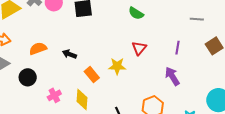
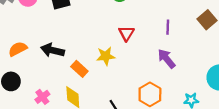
black arrow: (69, 54) -> (52, 50), size x1.5

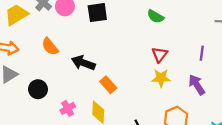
orange semicircle: (18, 49) -> (50, 46), moved, turned -108
yellow star: (106, 56) -> (161, 78), moved

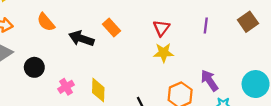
orange rectangle: (108, 85) -> (111, 28), moved
purple arrow: (197, 85) -> (209, 80), moved

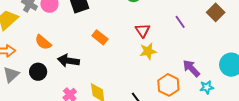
purple line: (206, 26) -> (180, 22), turned -32
black arrow: (81, 38) -> (68, 61), moved
black circle: (34, 67) -> (38, 72), moved

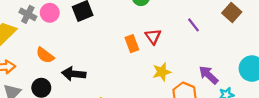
orange rectangle: (100, 37) -> (132, 44), moved, turned 35
yellow star: (148, 51) -> (162, 72), moved

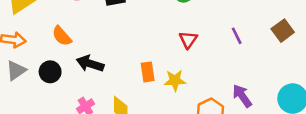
orange rectangle: (132, 44) -> (148, 72), moved
yellow star: (162, 72) -> (175, 80), moved

